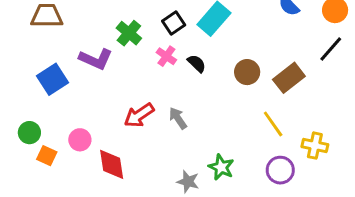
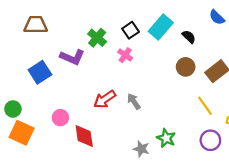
black semicircle: (197, 63) -> (189, 37), moved
green circle: (29, 133) -> (13, 109), moved
orange square: (47, 156) -> (22, 133), moved, size x1.6

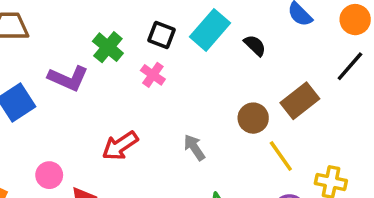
black square: (131, 30) -> (162, 35), turned -35
brown circle: (186, 67) -> (253, 118), moved
gray arrow: (134, 101) -> (194, 147), moved

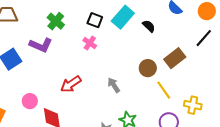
green cross: (108, 47) -> (56, 21), moved

